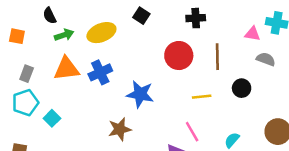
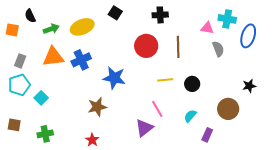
black semicircle: (50, 16) -> (30, 16), moved
gray semicircle: (266, 59) -> (218, 49), turned 49
black circle: (242, 88) -> (192, 84), moved

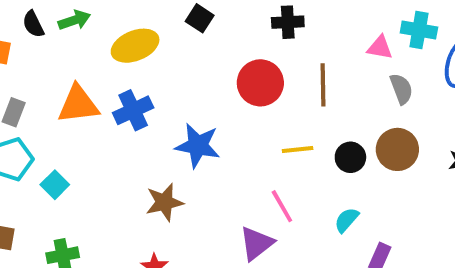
green arrow: (51, 29) -> (74, 20), moved
brown circle: (228, 109) -> (397, 149), moved

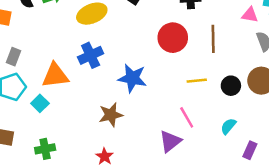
orange triangle: (78, 104) -> (55, 76), moved

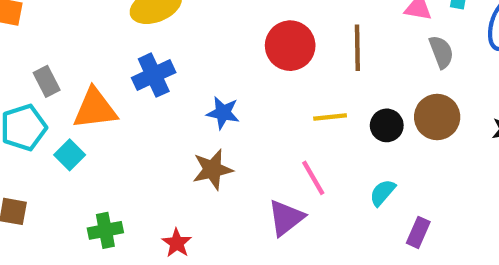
gray rectangle: (13, 57) -> (47, 81), moved, turned -48
blue star: (132, 78) -> (223, 113), size x0.7
brown star: (111, 115) -> (212, 169), moved
green cross: (45, 149) -> (105, 230), moved

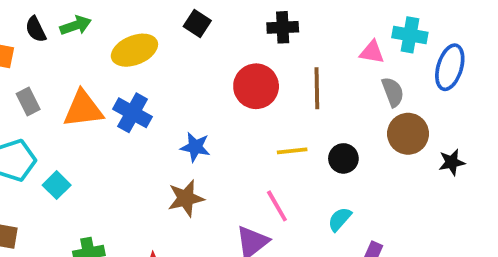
blue cross: (154, 75) -> (133, 113), turned -36
gray rectangle: (47, 81) -> (28, 101), moved
orange triangle: (95, 109) -> (83, 109), moved
brown circle: (437, 117) -> (408, 134), moved

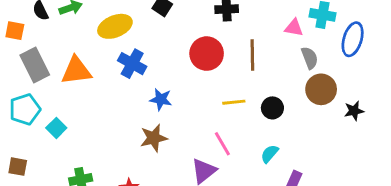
gray rectangle: (28, 101) -> (35, 65), size x1.6
blue cross: (133, 113) -> (132, 64), moved

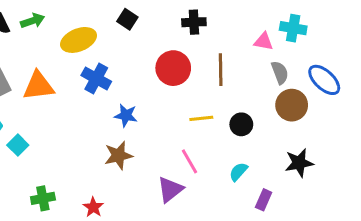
blue ellipse: (353, 39) -> (324, 80), moved, turned -64
black star: (354, 111) -> (299, 163), moved, size x1.4

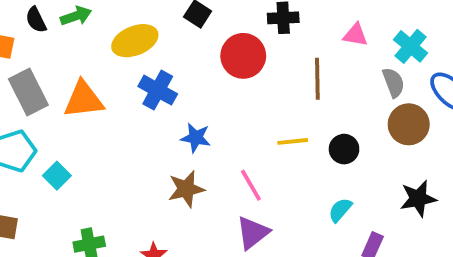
cyan cross: (293, 28) -> (411, 46), moved, turned 30
pink triangle: (264, 41) -> (355, 35), moved
red circle: (173, 68) -> (243, 56), moved
pink line: (190, 161) -> (251, 185), moved

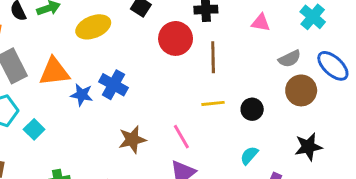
cyan cross: (411, 46) -> (313, 17), moved
brown line: (317, 79) -> (213, 57), moved
gray semicircle: (393, 83) -> (290, 59), turned 85
blue cross: (158, 90) -> (113, 85), moved
blue star: (196, 138) -> (82, 95), moved

